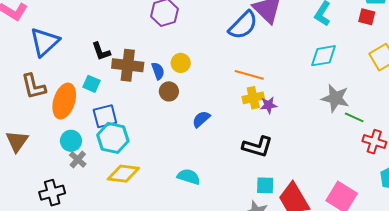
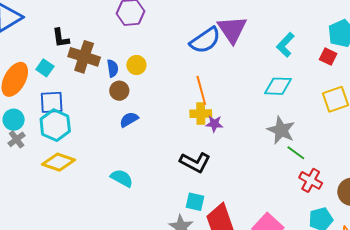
orange line: (249, 75) -> (201, 90), turned 48
blue semicircle: (201, 119) -> (129, 119), moved

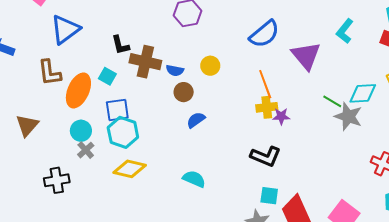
purple triangle: (232, 29) -> (306, 56), moved
yellow circle: (136, 65) -> (210, 66), moved
blue semicircle: (113, 68) -> (175, 70), turned 114
cyan diamond: (278, 86) -> (363, 93), moved
green line: (296, 153) -> (332, 101), moved

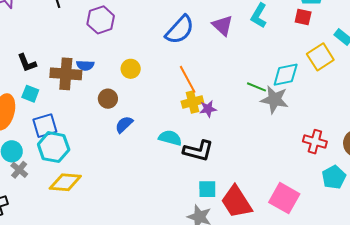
black L-shape: (120, 45) -> (27, 63), moved
purple triangle: (306, 56) -> (223, 25), moved, size x0.7
blue semicircle: (175, 70) -> (85, 65), moved
cyan semicircle: (194, 179) -> (170, 138), moved

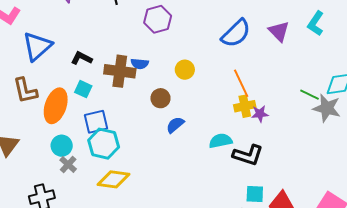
black L-shape: (27, 63) -> (81, 58), turned 135
cyan semicircle: (170, 138) -> (221, 141), turned -30

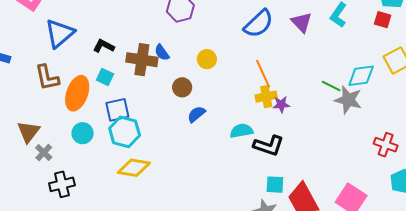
blue semicircle: (140, 64) -> (162, 53), turned 48
gray cross: (68, 165) -> (44, 153), moved

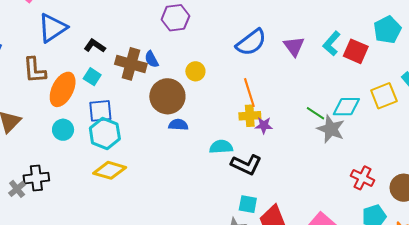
red square: (383, 20) -> (356, 51), moved, size x1.4
brown circle: (182, 87) -> (167, 96), size x1.8
blue semicircle: (196, 114) -> (178, 125), turned 36
gray cross: (44, 153) -> (17, 189), moved

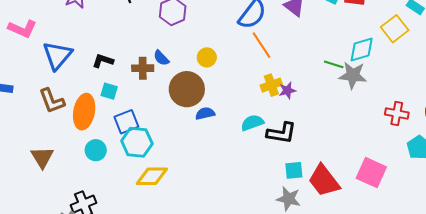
brown cross: (131, 64) -> (143, 68), size x0.7
orange line: (249, 93) -> (261, 45), moved

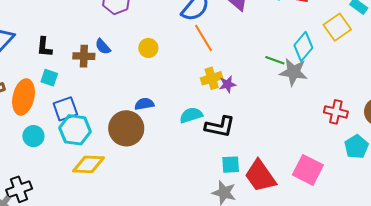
cyan diamond: (362, 49) -> (303, 47), turned -36
black L-shape: (103, 61) -> (44, 47), turned -105
brown circle: (187, 89) -> (126, 128), moved

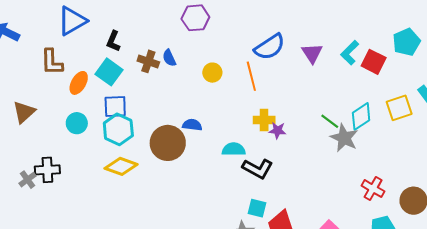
orange line: (204, 38) -> (251, 76), moved
cyan square: (49, 78) -> (109, 72), size x1.5
orange ellipse: (24, 97) -> (79, 83), size x0.7

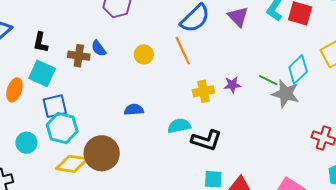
cyan circle: (77, 123) -> (26, 143), moved
purple star: (277, 130) -> (232, 85), moved
brown circle: (168, 143) -> (102, 153), moved

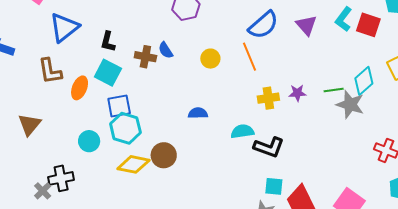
green line: (268, 80) -> (334, 90), turned -36
brown circle: (102, 153) -> (164, 155), size x0.7

